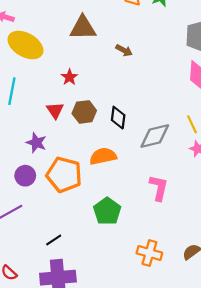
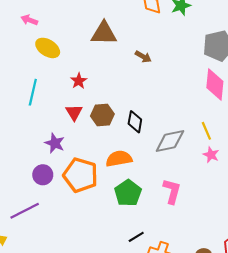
yellow ellipse: (25, 45) -> (48, 48), size x0.7
red star: (69, 77) -> (79, 81), moved
green pentagon: (107, 211) -> (128, 193), moved
black line: (54, 240) -> (136, 237), moved

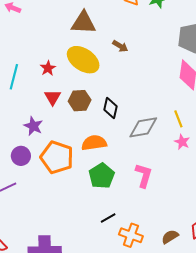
yellow ellipse: (48, 48) -> (83, 60), moved, size x1.4
red star: (79, 81) -> (48, 68), moved

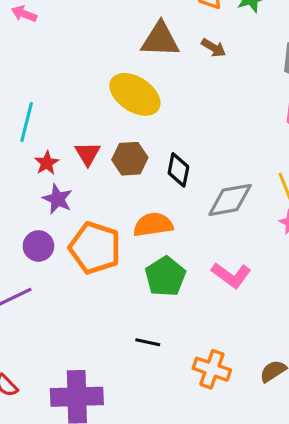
brown triangle: (84, 23) -> (160, 40), moved
brown arrow: (120, 46) -> (214, 48), moved
red star: (48, 68) -> (47, 163), moved
pink L-shape: (144, 175) -> (231, 275), turned 110
black line: (108, 218) -> (148, 342), moved, turned 42

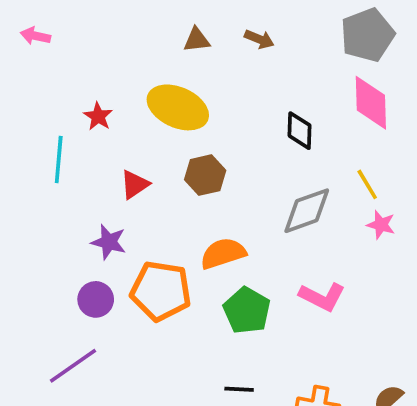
brown triangle: (160, 40) -> (197, 40), size x0.6
red triangle: (88, 154) -> (135, 184), turned 36
brown hexagon: (130, 159) -> (205, 175), moved
red star: (47, 163) -> (98, 116), moved
black diamond: (178, 170) -> (300, 131), moved

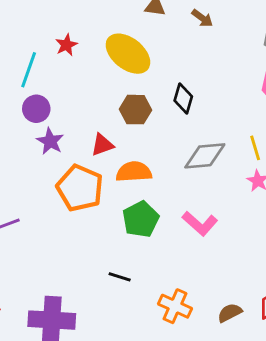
black diamond: (300, 131) -> (183, 99), moved
red triangle: (135, 184) -> (102, 145), moved
purple circle: (96, 299) -> (36, 109), moved

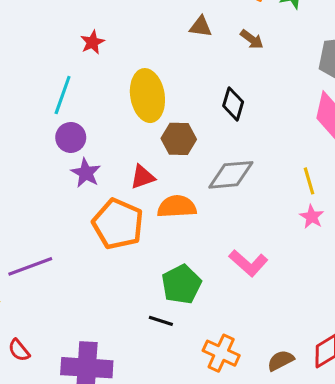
red star: (66, 45) -> (92, 42), moved
yellow ellipse: (128, 54) -> (147, 96), moved, turned 42
black diamond: (183, 99) -> (233, 104), moved
gray diamond: (205, 156) -> (231, 175), moved
green pentagon: (141, 219) -> (181, 284), moved

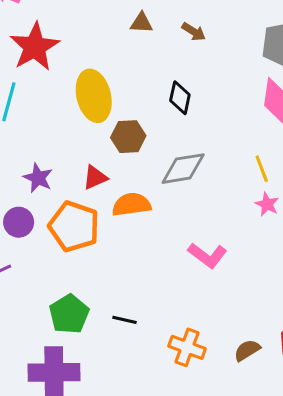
red star: (92, 42) -> (35, 47), size x2.0
purple circle: (71, 137) -> (19, 222), moved
green pentagon: (181, 284) -> (69, 314), moved

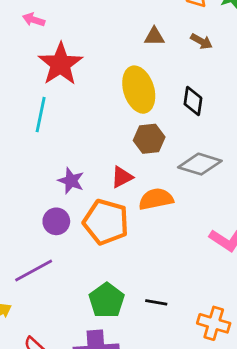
yellow ellipse: (94, 96) -> (139, 90), moved
gray diamond: (183, 169) -> (200, 164), turned 30

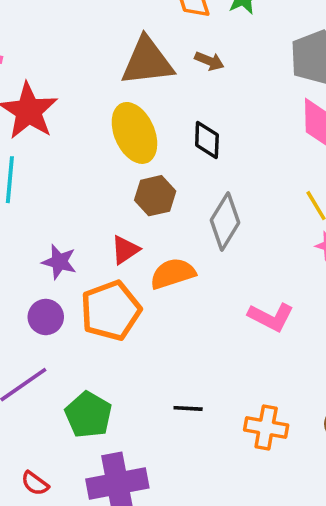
brown triangle: (154, 37) -> (147, 61), size x2.0
gray diamond: (200, 164) -> (225, 221), turned -69
orange pentagon: (106, 222) -> (111, 311), turned -30
green pentagon: (107, 300) -> (88, 415), moved

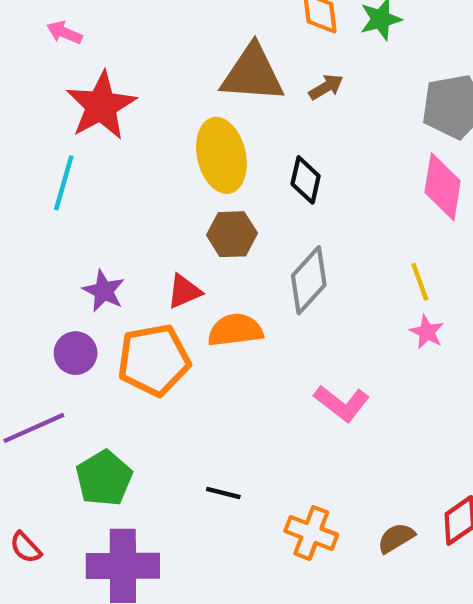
brown arrow: (209, 61) -> (326, 87), turned -64

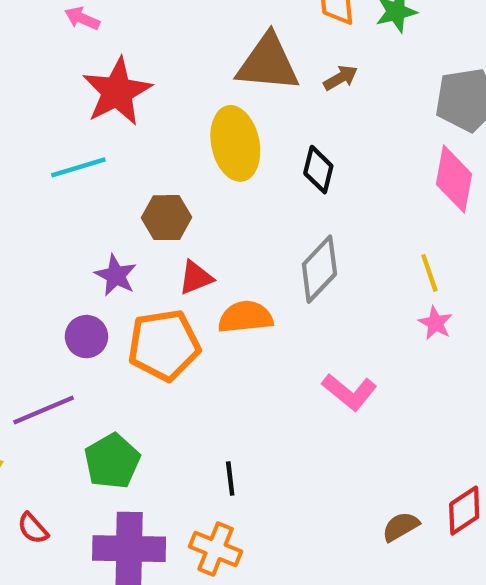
cyan line: (64, 183) -> (78, 167), turned 56
brown hexagon: (232, 234) -> (166, 218), moved
black line: (223, 493) -> (230, 478), turned 68
orange cross: (311, 533) -> (216, 549), moved

